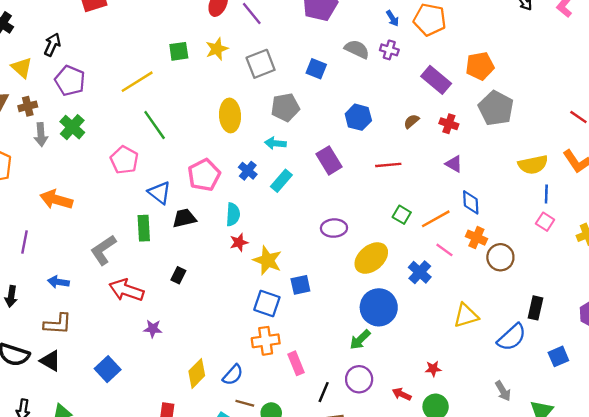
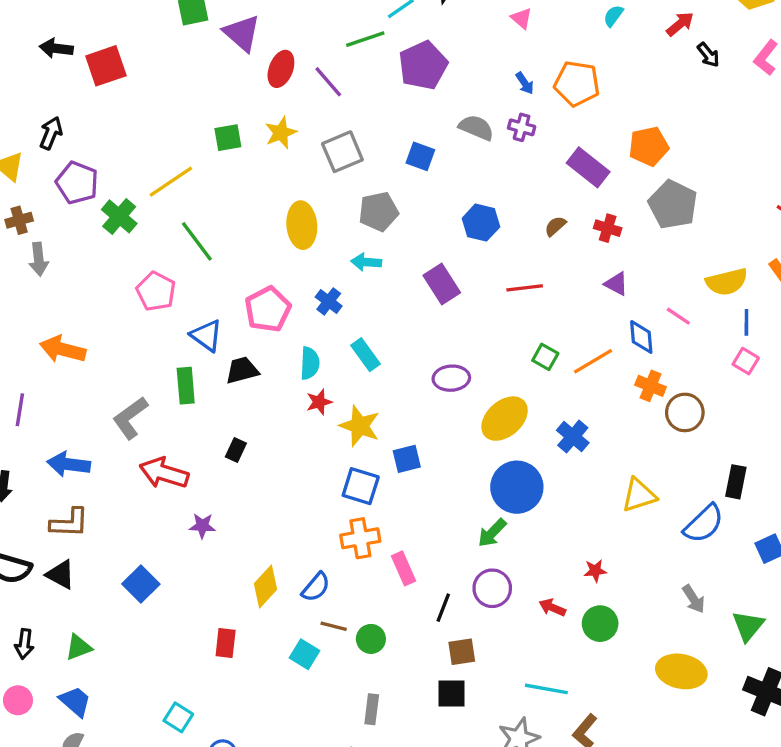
green cross: (72, 127) -> (119, 216), moved
cyan rectangle: (281, 181) -> (365, 355), moved, turned -75
pink line: (444, 250) -> (678, 316), moved
blue arrow: (58, 282) -> (69, 464), size x1.4

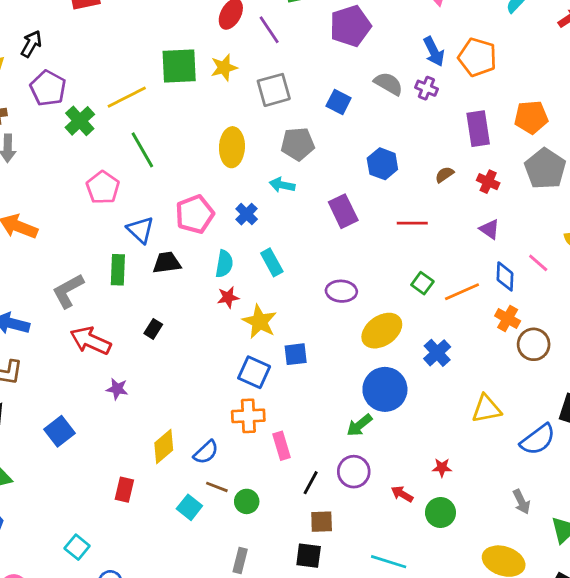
blue arrow: (525, 83) -> (434, 52), size x1.5
green square: (228, 138) -> (179, 66), size x1.6
purple rectangle: (588, 167) -> (478, 129), turned 36

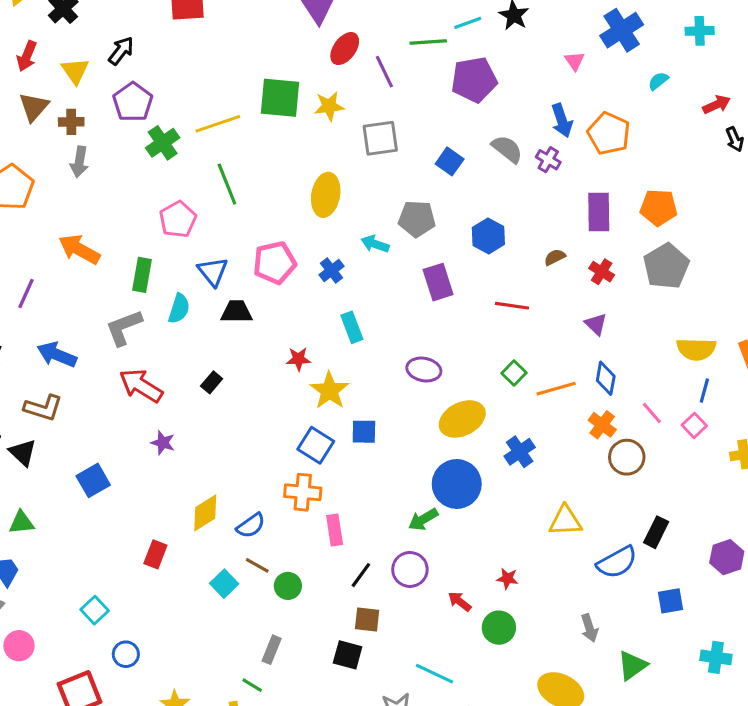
gray pentagon: (298, 144) -> (417, 219), moved
pink line: (538, 263) -> (652, 413), moved
cyan semicircle: (224, 264) -> (179, 309), moved
green rectangle: (118, 270) -> (142, 275), moved

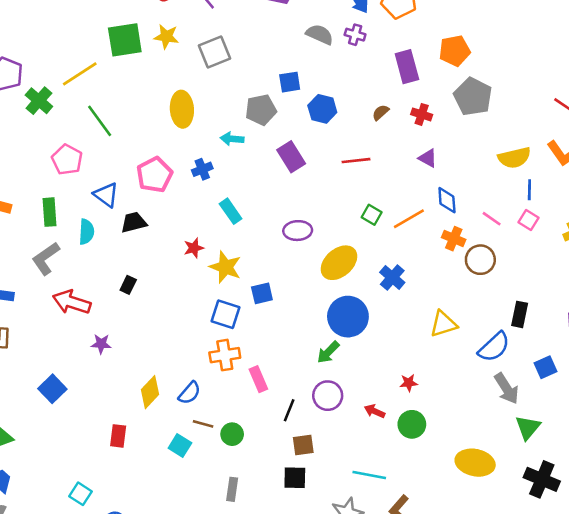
yellow star: (329, 106) -> (166, 37), turned 30
blue square: (450, 161) -> (290, 82), moved, turned -30
blue cross: (332, 270) -> (202, 169), turned 30
gray arrow: (589, 628) -> (507, 389), moved, size x1.4

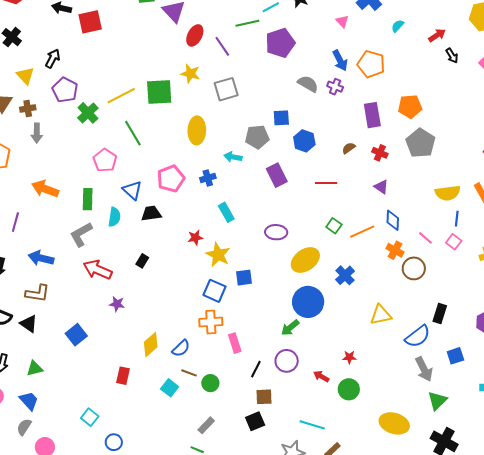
green square: (125, 40) -> (159, 92), moved
black square: (295, 478) -> (255, 421), turned -30
gray rectangle: (232, 489) -> (206, 425), turned 30

